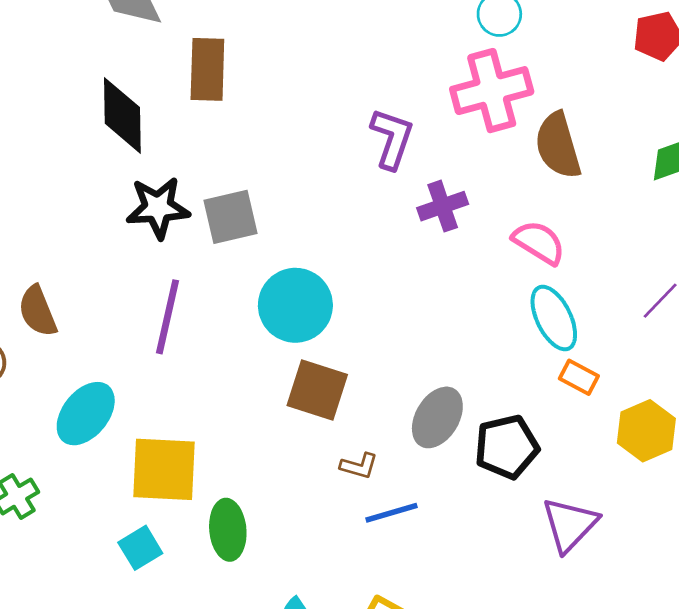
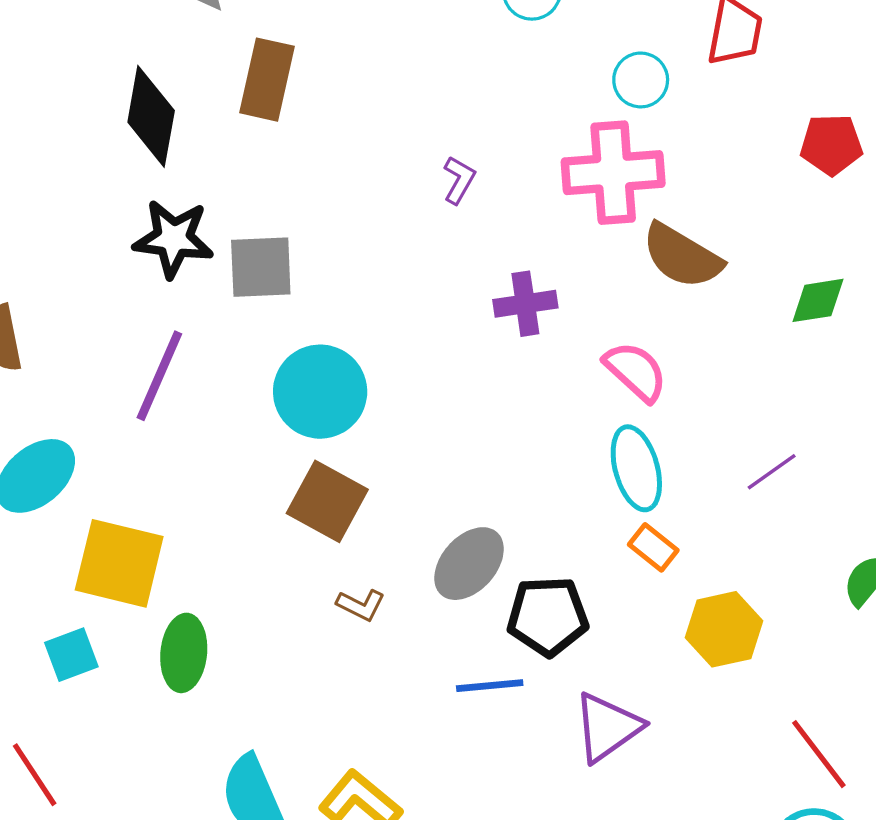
purple L-shape: (392, 139) -> (459, 180), moved, size x0.6
brown semicircle: (558, 145) -> (682, 256), turned -54
blue line: (392, 513) -> (490, 686), moved

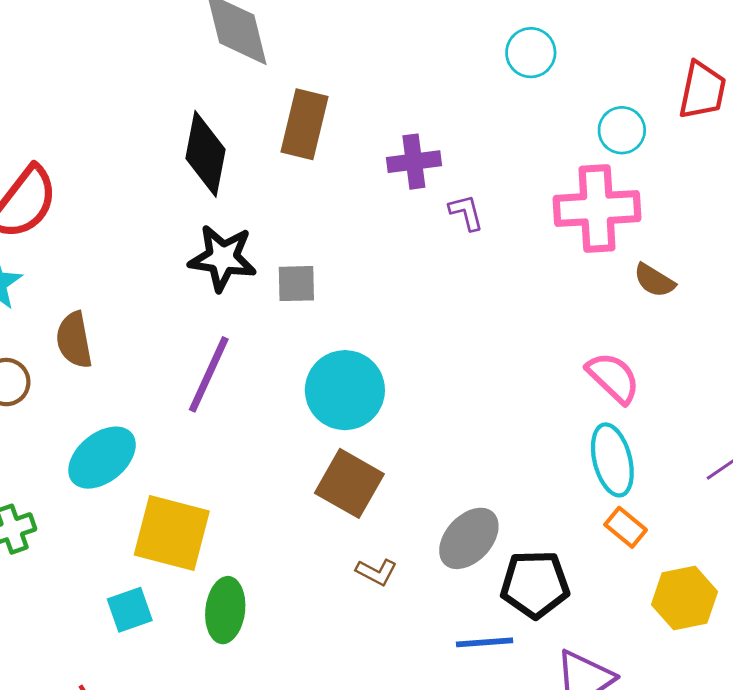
purple L-shape: (459, 180) -> (466, 212), turned -45
brown semicircle: (682, 256) -> (654, 280), size x0.6
gray square: (261, 267) -> (296, 284), size x0.7
purple cross: (525, 304) -> (414, 162), moved

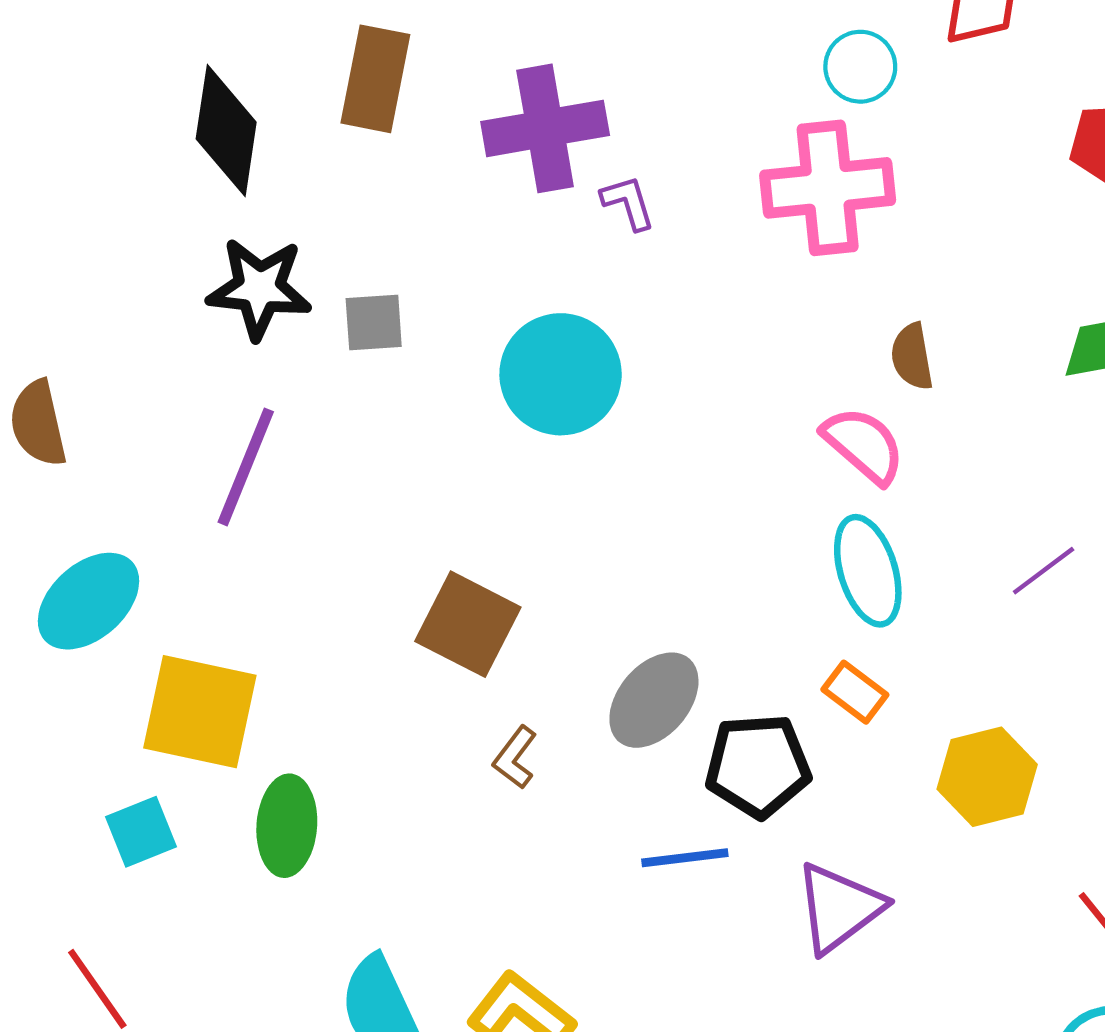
purple cross: (414, 162) -> (545, 128), size x1.5
brown semicircle: (654, 280) -> (912, 357), moved, turned 51
cyan circle: (345, 390) -> (561, 374), moved
orange rectangle: (626, 527) -> (855, 692), moved
brown L-shape: (376, 572) -> (515, 757), turned 102

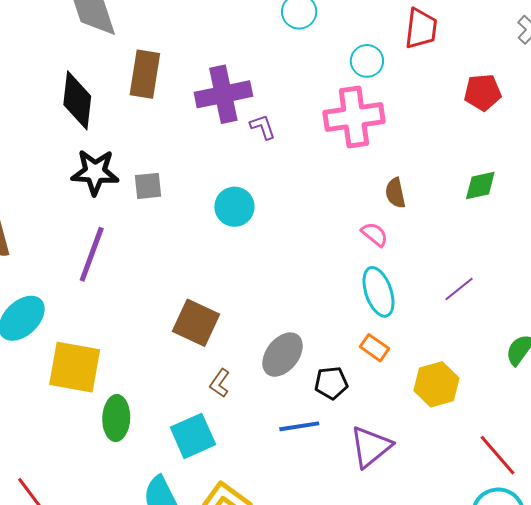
cyan circle: (561, 374) -> (234, 207), size x0.7
pink semicircle: (864, 445) -> (375, 234), size x0.7
black pentagon: (758, 766) -> (331, 383), size x0.7
cyan square: (141, 832) -> (193, 436), moved, size x1.4

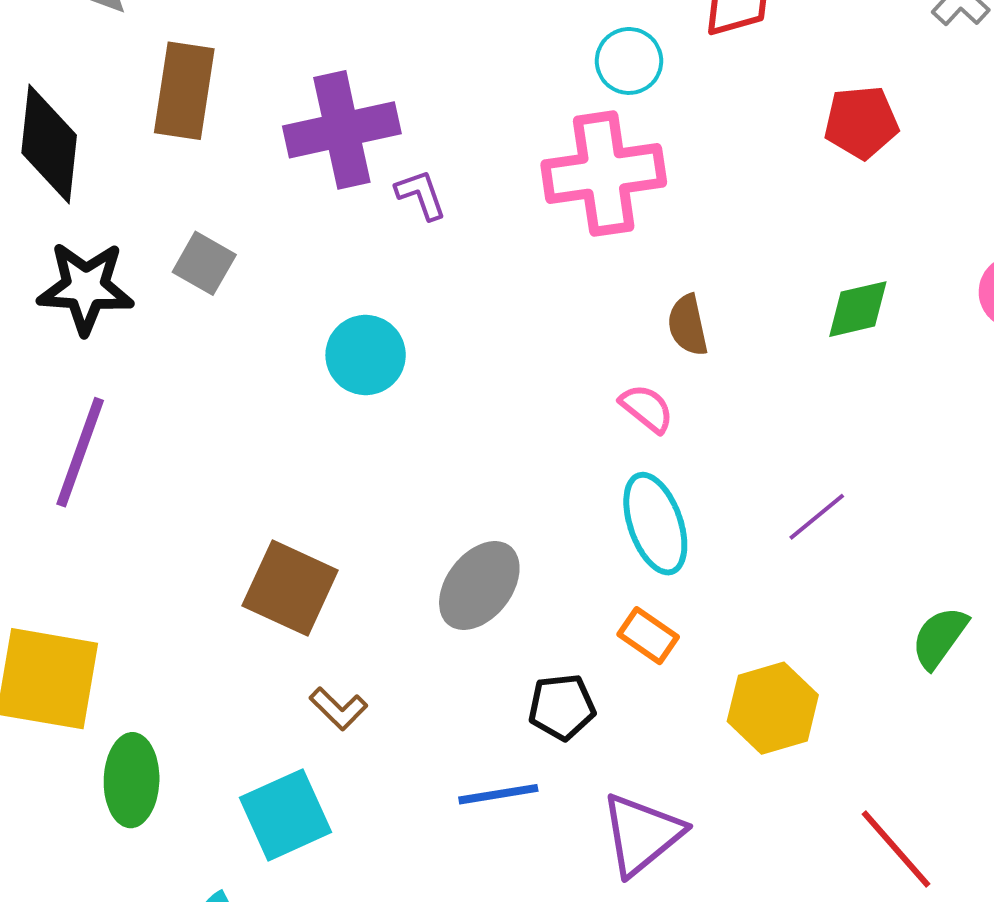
gray square: (148, 186) -> (204, 263), moved, turned 36
gray ellipse: (283, 355) -> (479, 586), moved
brown L-shape: (220, 383) -> (338, 709), turned -80

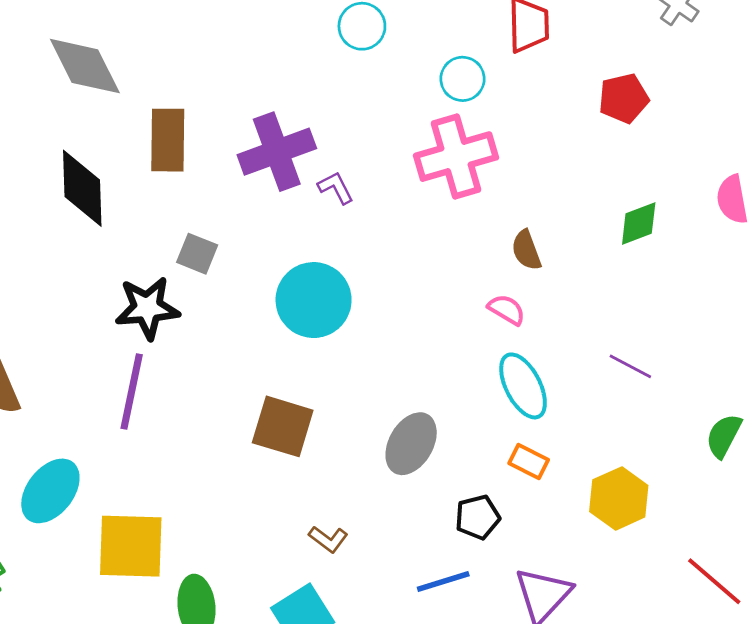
black star: (86, 288) -> (147, 308), moved
cyan circle: (366, 355) -> (314, 300), size x1.4
purple line: (817, 517) -> (630, 366), turned 75
brown square: (290, 588) -> (283, 426), moved

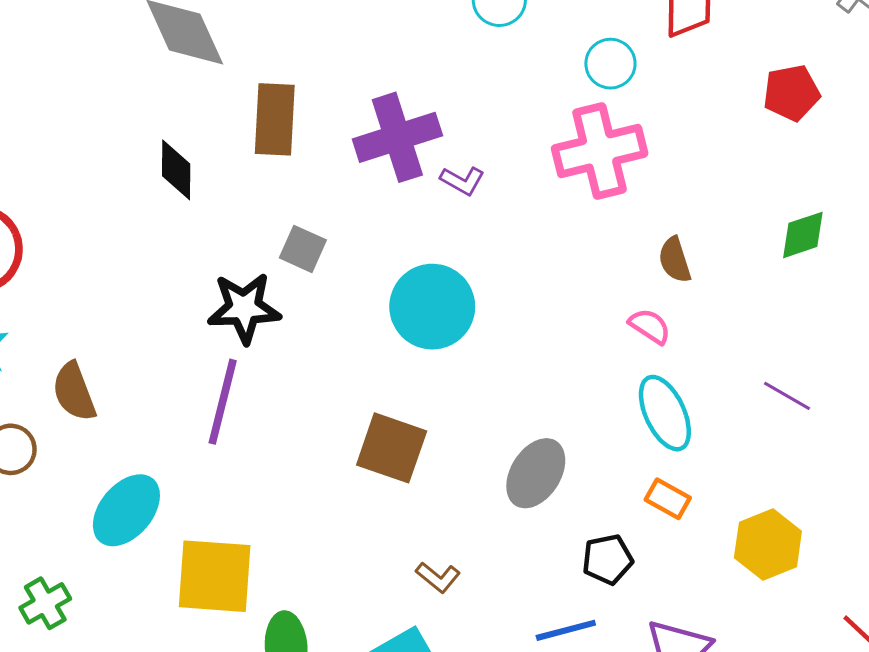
black diamond: (82, 188) -> (176, 170), size x0.7
purple L-shape: (336, 188) -> (462, 181), turned 144

